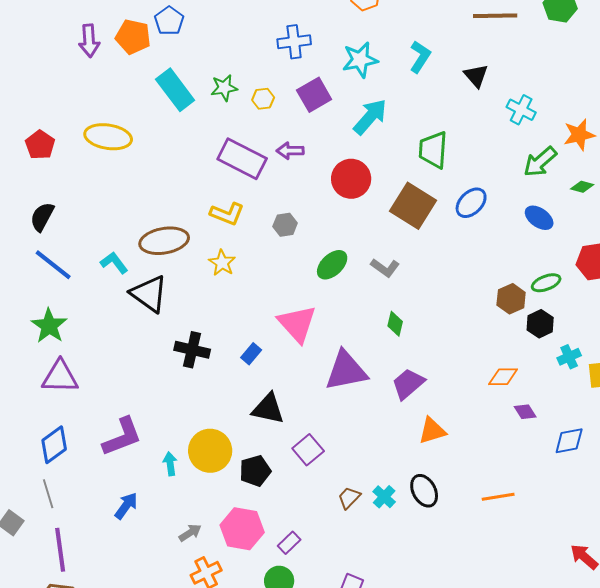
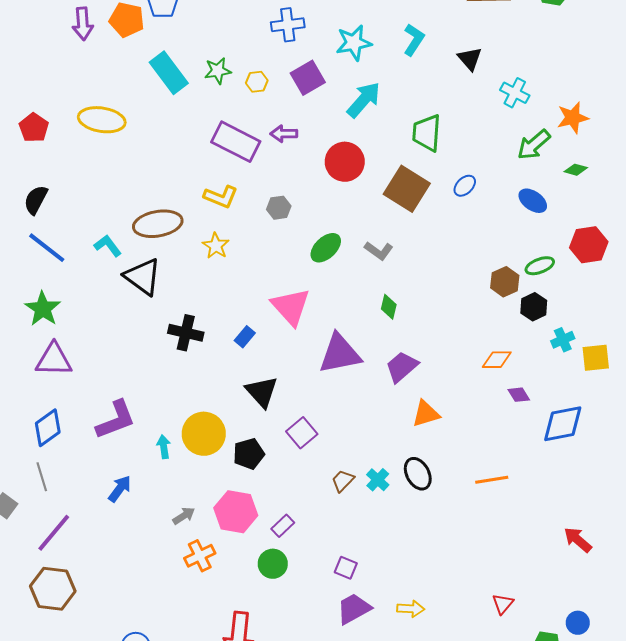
blue ellipse: (471, 203) -> (465, 186), size x0.7
black triangle: (268, 409) -> (262, 392), turned 36
blue diamond: (569, 441) -> (563, 424), size x1.4
purple line: (60, 550) -> (54, 533), turned 48

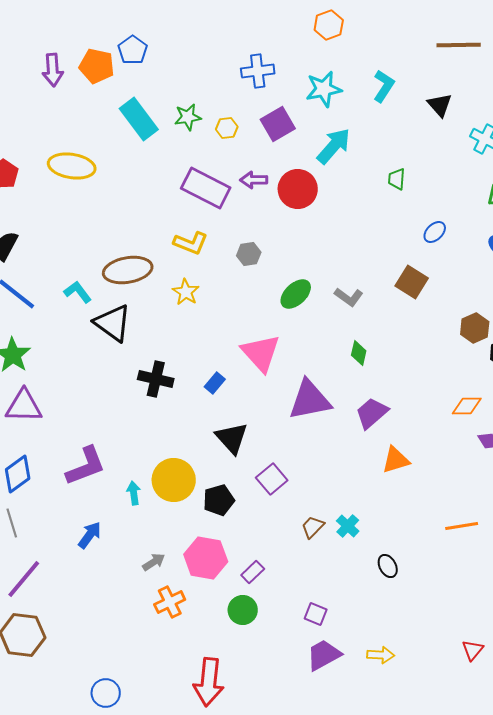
green trapezoid: (427, 133) -> (397, 179), size x0.6
red circle: (345, 162) -> (298, 189), moved
brown square: (407, 189) -> (412, 282), moved, size x0.7
black ellipse: (418, 474) -> (388, 566), moved, size x0.7

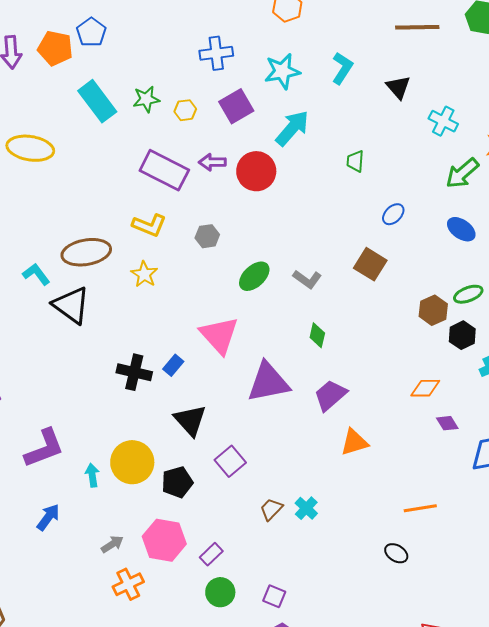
black cross: (156, 379) -> (134, 372), moved
black ellipse: (388, 566) -> (396, 553), moved, turned -30
green circle: (243, 610) -> (220, 592), moved

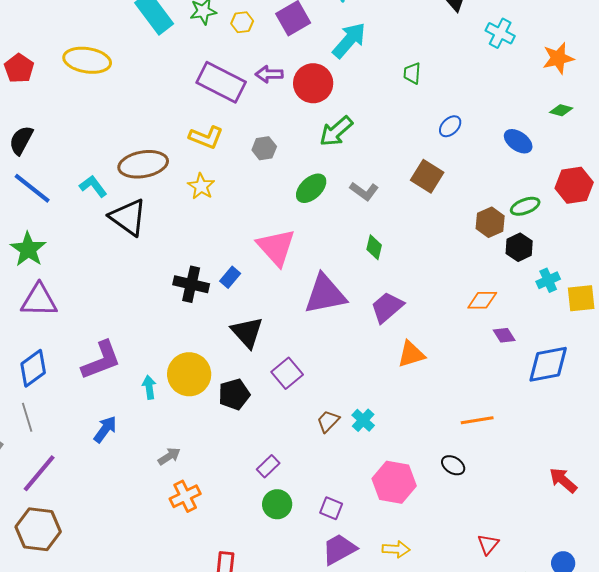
green arrow: (462, 173) -> (336, 131), moved
pink hexagon: (164, 540) -> (394, 482), moved

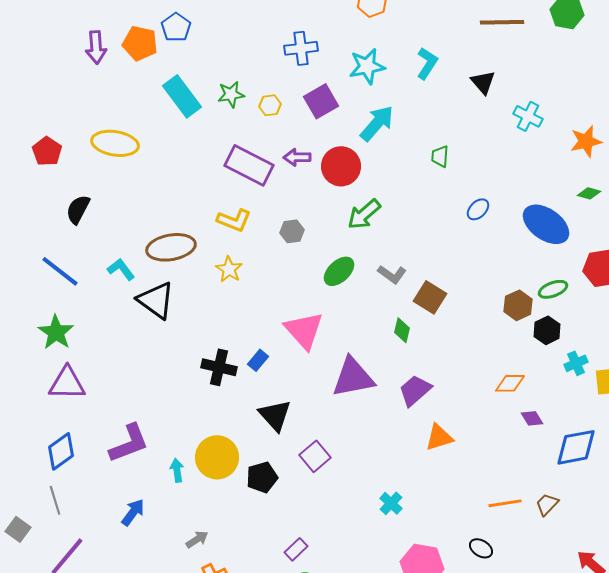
black semicircle: (21, 140) -> (78, 209), moved
blue ellipse: (518, 141) -> (546, 224), size x1.6
brown square: (427, 176) -> (430, 297), moved
brown trapezoid: (328, 421) -> (547, 504), moved

